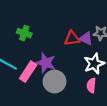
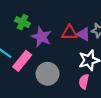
purple star: (46, 63) -> (41, 37), moved

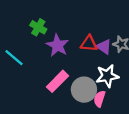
pink rectangle: (22, 61) -> (58, 81), moved
gray circle: (48, 74) -> (84, 90), moved

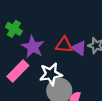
white star: (107, 76) -> (51, 74), moved
pink rectangle: (58, 81) -> (18, 71), moved

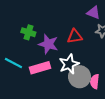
purple triangle: (79, 48) -> (93, 13), moved
pink rectangle: (18, 71) -> (40, 68), turned 42

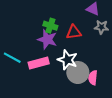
green cross: (28, 32) -> (50, 26), moved
white star: (69, 64) -> (68, 60), turned -30

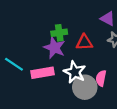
green cross: (50, 26) -> (59, 33), turned -32
pink semicircle: (93, 78) -> (101, 78), moved

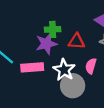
purple star: (54, 48) -> (46, 44), turned 30
pink semicircle: (101, 78) -> (91, 66), moved

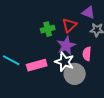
red triangle: (76, 41) -> (69, 25), moved, turned -35
purple star: (46, 44) -> (66, 46), moved

